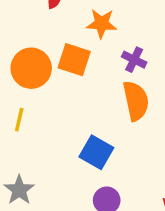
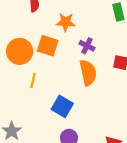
yellow line: (19, 120) -> (33, 81), moved

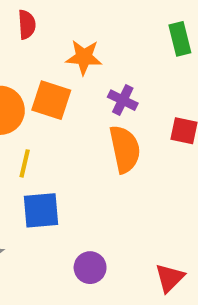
blue square: (62, 106) -> (41, 210), moved, turned -35

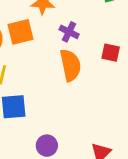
orange square: (51, 100) -> (21, 32), turned -32

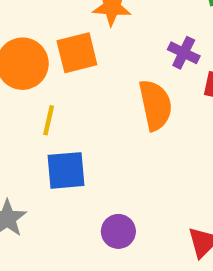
purple cross: (69, 32) -> (184, 53), moved

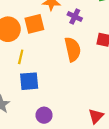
purple cross: (184, 53) -> (75, 16), moved
purple circle: (118, 231) -> (44, 115), moved

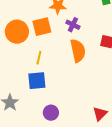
purple cross: (75, 16) -> (73, 25), moved
yellow line: (21, 57) -> (39, 58), moved

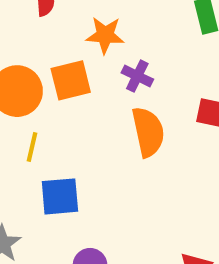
yellow line: (39, 58) -> (32, 147), moved

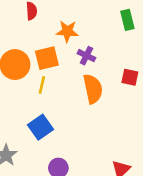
yellow line: (32, 147) -> (42, 85), moved
blue square: (60, 196) -> (40, 127), turned -30

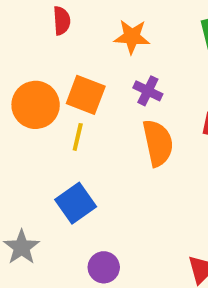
orange star: (67, 31) -> (132, 37), moved
orange square: (47, 58) -> (86, 95), turned 35

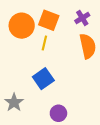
purple cross: (148, 91) -> (82, 18), turned 32

